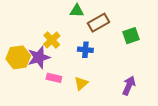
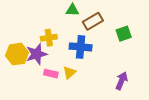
yellow cross: (52, 40) -> (49, 38), turned 35
blue cross: (85, 50) -> (81, 47), size x1.5
yellow triangle: (81, 83) -> (69, 73), moved

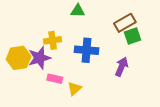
brown rectangle: (93, 21) -> (125, 23), moved
yellow triangle: (69, 73) -> (74, 89), moved
purple arrow: (122, 81) -> (122, 67), moved

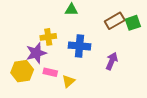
green square: (133, 36) -> (133, 23), moved
yellow hexagon: (19, 58) -> (22, 71), moved

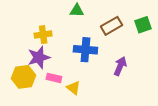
brown rectangle: (115, 21) -> (112, 26), moved
yellow cross: (48, 37) -> (43, 35), moved
yellow triangle: (68, 81) -> (73, 88), turned -40

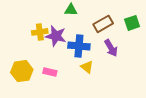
purple star: (39, 57) -> (56, 36), moved, turned 30
purple arrow: (120, 66) -> (111, 48), moved, turned 126
yellow triangle: (73, 88) -> (87, 67), moved

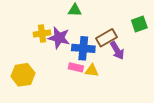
brown rectangle: (103, 24) -> (107, 38), moved
yellow triangle: (87, 67) -> (92, 71), turned -32
pink rectangle: (50, 72) -> (76, 67), moved

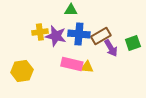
green square: (139, 24) -> (133, 43), moved
blue cross: (83, 48) -> (79, 34), moved
pink rectangle: (76, 67) -> (72, 64), size x1.5

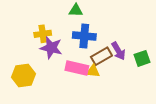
purple star: (56, 36) -> (51, 48), moved
brown rectangle: (101, 36) -> (101, 56), moved
green square: (133, 43) -> (142, 58), moved

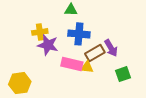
green square: (142, 58) -> (123, 74), moved
yellow hexagon: (23, 75) -> (20, 83), moved

